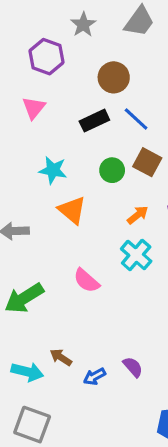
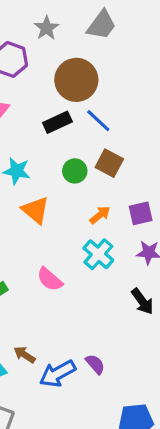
brown circle: (114, 77) -> (76, 80), size x1.4
blue arrow: (94, 377) -> (57, 374), size x1.6

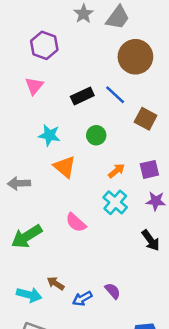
gray star: (46, 28) -> (84, 14), moved
brown circle: (76, 80) -> (135, 57), moved
brown square: (109, 163) -> (146, 119), moved
blue arrow: (57, 374) -> (82, 299), size x0.7

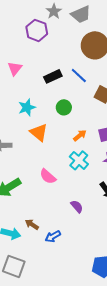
gray trapezoid: (118, 18) -> (81, 14), turned 30
purple hexagon: (44, 45) -> (37, 30), moved
cyan star: (49, 135) -> (27, 107), turned -30
purple semicircle: (113, 291) -> (77, 206), moved

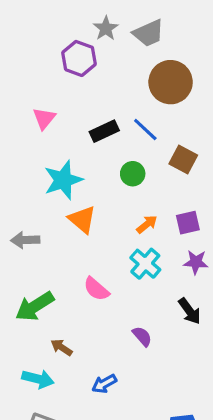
cyan star: (27, 107) -> (63, 180), size x1.4
green circle: (64, 107) -> (133, 174), moved
brown arrow: (32, 224) -> (62, 347), moved

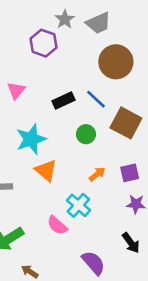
brown square: (183, 159) -> (126, 123), size x1.4
cyan cross: (145, 264) -> (78, 205), moved
purple semicircle: (142, 336) -> (93, 263), size x1.5

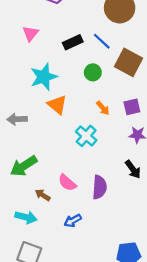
orange arrow: (97, 174) -> (103, 108), turned 88
pink semicircle: (57, 225) -> (67, 183), moved
purple semicircle: (93, 263) -> (100, 187), turned 45

